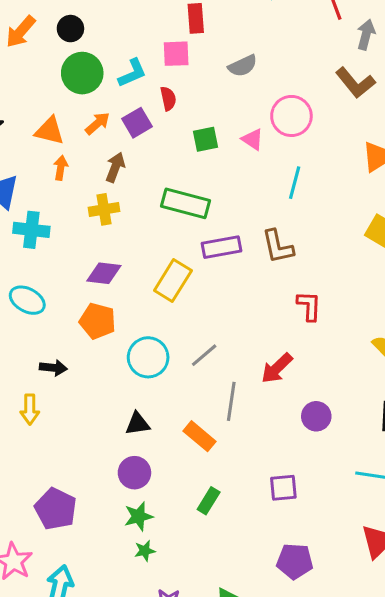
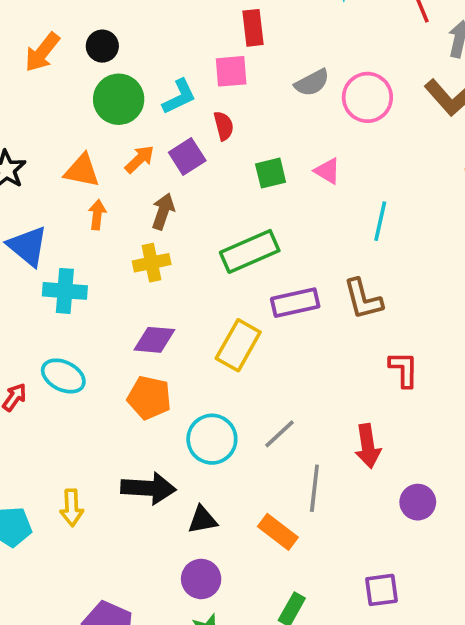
pink circle: (291, 116) -> (367, 97), moved
green rectangle: (186, 203) -> (250, 251), turned -36
black arrow: (53, 368) -> (148, 488), moved, size x1.6
red arrow: (277, 368) -> (368, 446), turned -52

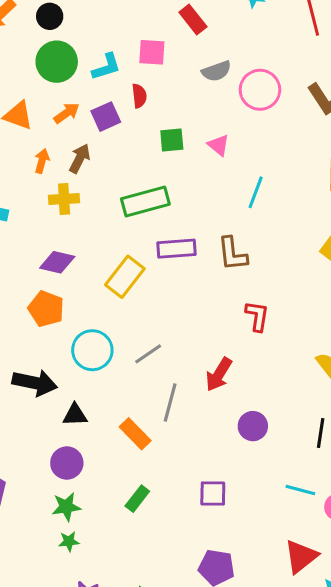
red rectangle: (253, 28) -> (193, 20), moved, turned -40
orange arrow: (97, 215) -> (42, 161), moved
red arrow: (368, 446) -> (219, 374), turned 32

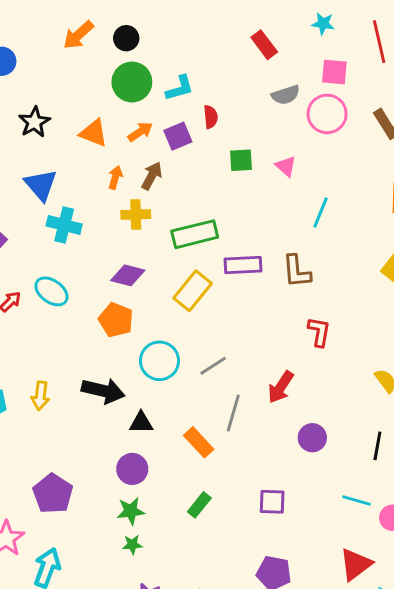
pink square: (152, 52) -> (334, 72), moved
green rectangle: (145, 202) -> (195, 234), moved

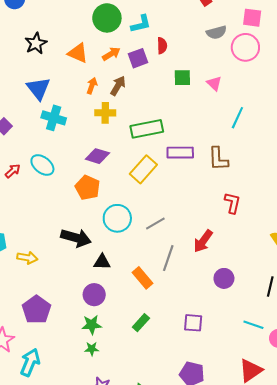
yellow arrow: (40, 396) -> (27, 258), moved, turned -90

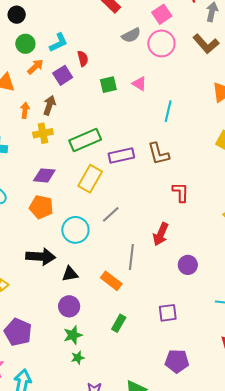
green circle: (107, 18) -> (25, 44), size x0.7
pink square: (252, 18) -> (162, 14), turned -30
orange arrow: (111, 54) -> (35, 67), moved
gray line: (155, 224) -> (111, 214), moved

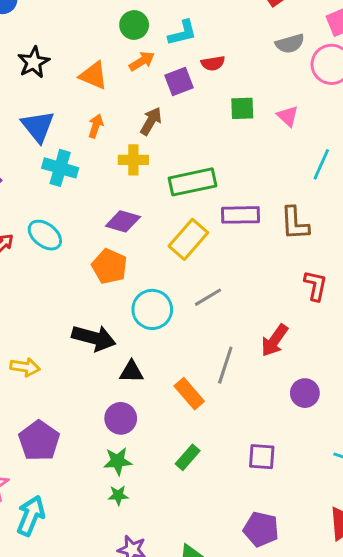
red semicircle: (83, 59) -> (213, 63), turned 84
orange arrow: (25, 110) -> (96, 126), moved

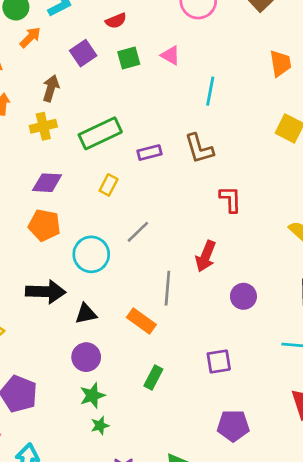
red semicircle: (213, 63) -> (116, 21), moved
purple square: (179, 82) -> (83, 53), moved
purple rectangle: (241, 215) -> (149, 153), size x0.7
yellow rectangle: (188, 239) -> (109, 185), size x0.6

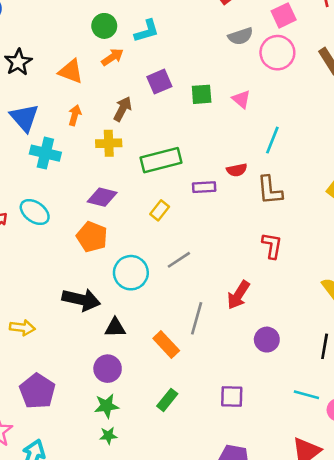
red semicircle: (116, 21) -> (237, 170), moved
brown L-shape: (199, 149) -> (270, 190), moved

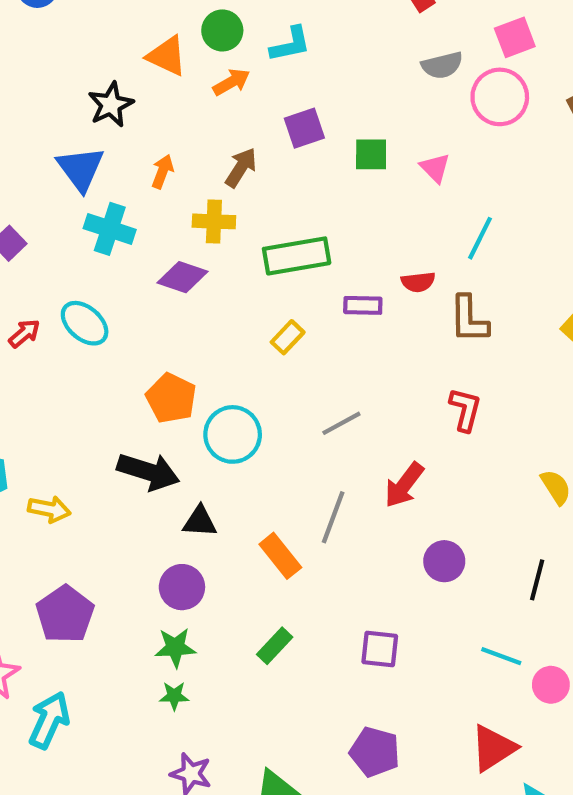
black star: (18, 62) -> (111, 105), moved
orange triangle: (71, 71) -> (167, 56), moved
purple diamond: (102, 197) -> (182, 277), moved
orange pentagon: (92, 237) -> (171, 398), moved
gray line: (179, 260) -> (341, 423), moved

